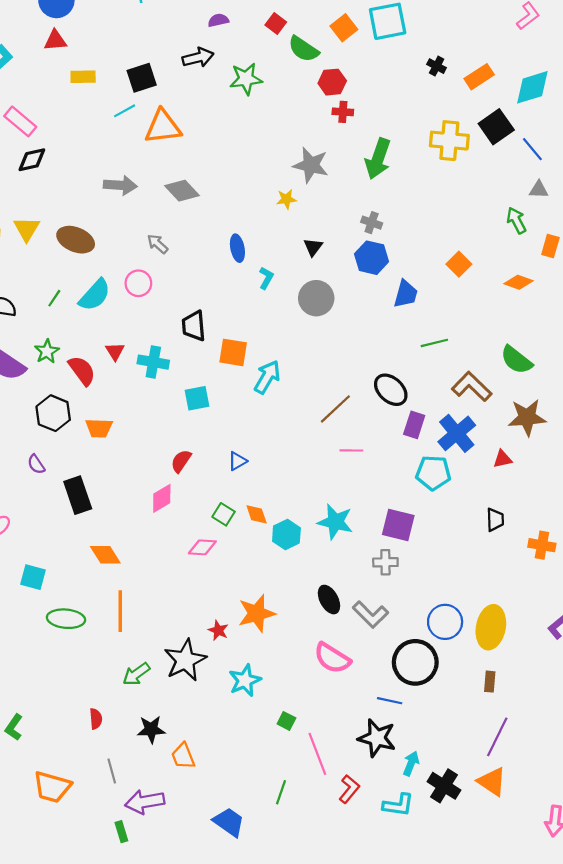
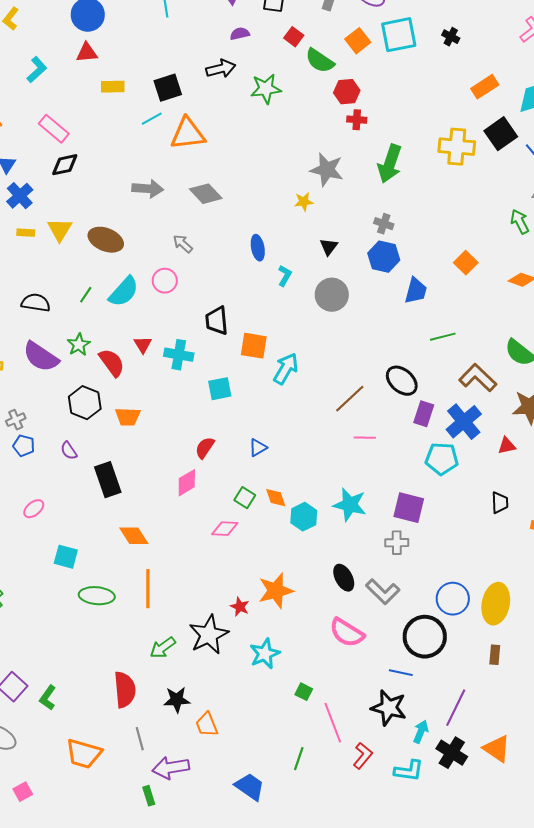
black cross: (437, 66) -> (451, 37), moved
red semicircle: (96, 719) -> (125, 690), size x1.8
purple line: (497, 737) -> (456, 708), moved

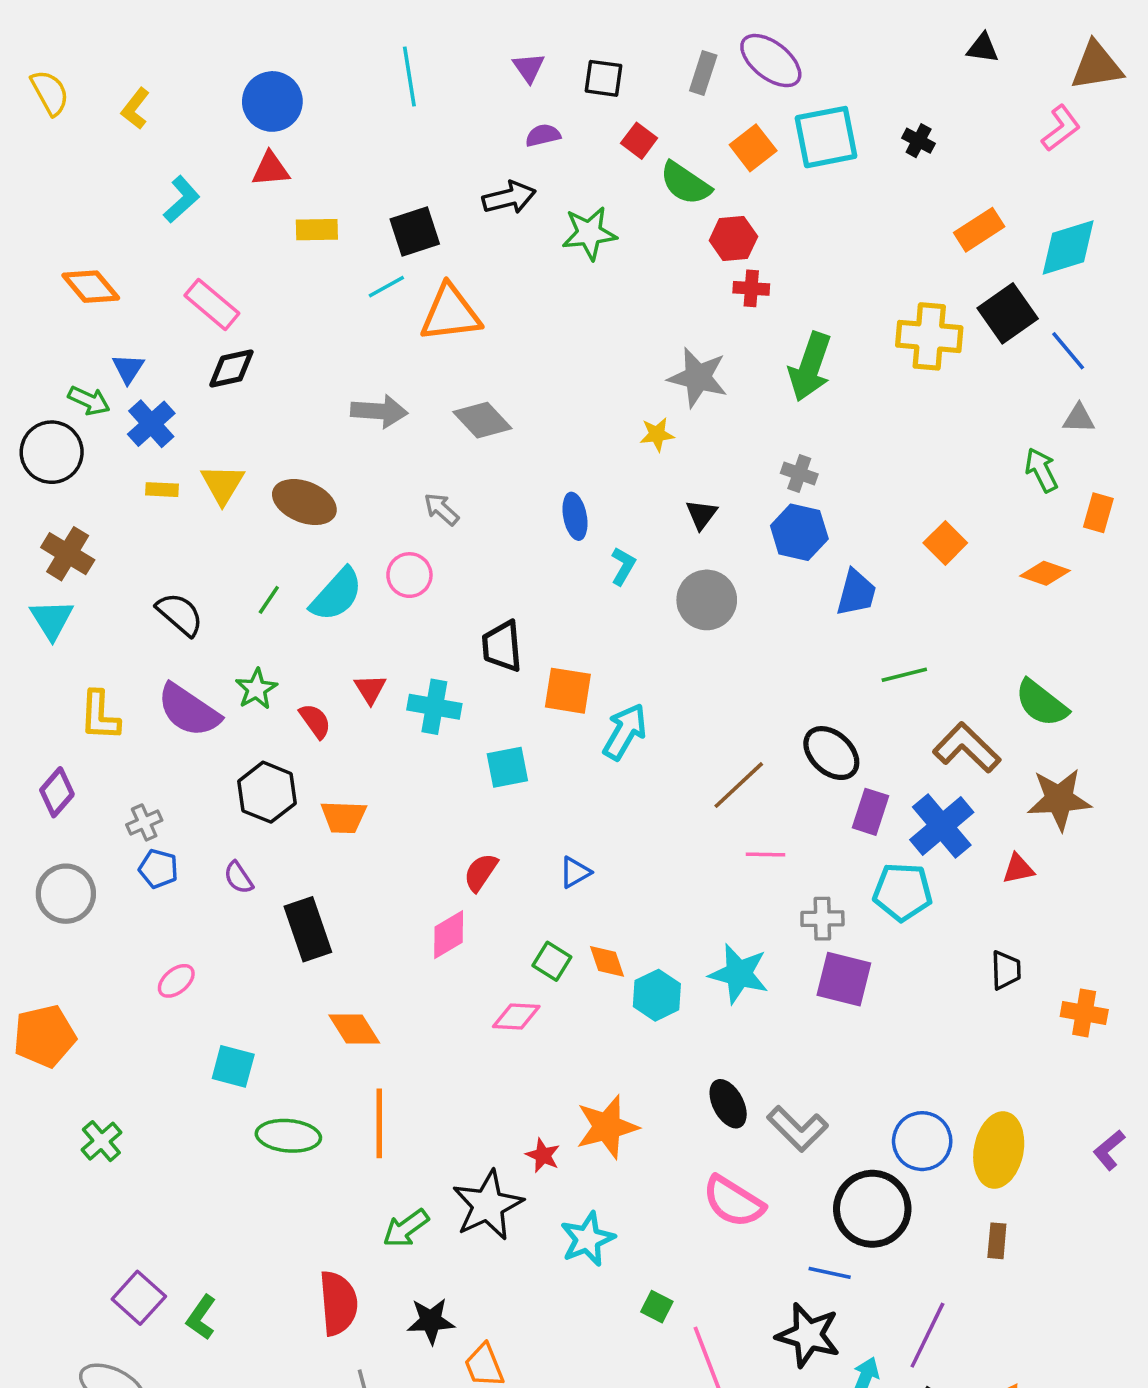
black semicircle: (36, 303) -> (180, 614), turned 32
red semicircle: (112, 363) -> (315, 721), size x0.7
gray cross: (397, 543) -> (822, 919), moved

